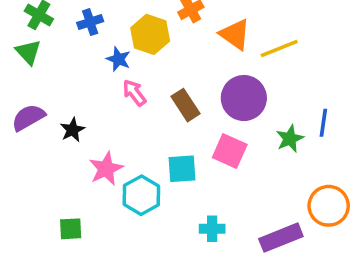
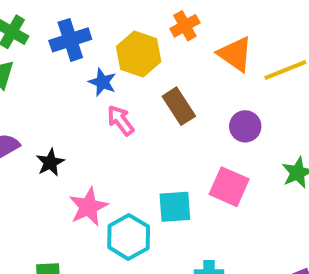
blue cross: (90, 22) -> (70, 40), size x1.4
purple circle: (244, 98) -> (245, 126), size x0.6
brown rectangle: (186, 105) -> (179, 106), moved

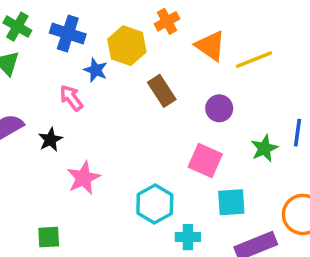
blue cross: (70, 40) -> (68, 34), turned 36
pink arrow: (121, 120) -> (71, 98), moved
cyan square: (175, 207) -> (231, 202), moved
cyan hexagon: (129, 237) -> (155, 204), moved

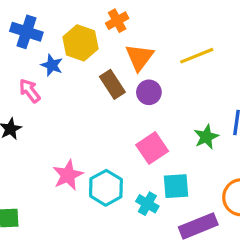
orange triangle: (210, 46) -> (139, 57), moved, turned 32
purple circle: (219, 108) -> (149, 92), moved
pink square: (205, 161) -> (152, 148), turned 32
pink star: (83, 178) -> (68, 175), moved
cyan cross: (188, 237) -> (147, 204), moved, turned 30

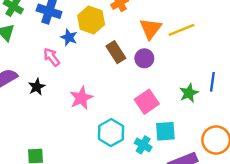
orange triangle: (139, 57) -> (151, 29), moved
pink star: (68, 175) -> (81, 98), moved

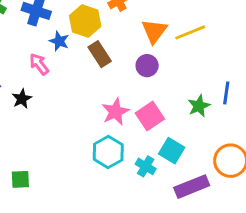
brown rectangle: (116, 52) -> (100, 54), moved
pink star: (81, 98) -> (115, 112), moved
cyan square: (165, 131) -> (172, 151), turned 35

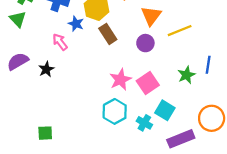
yellow line: (190, 32) -> (180, 31), moved

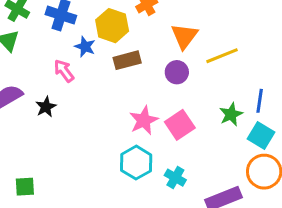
brown rectangle: (108, 34) -> (127, 60), turned -72
cyan square: (165, 110) -> (261, 135), moved
green square: (45, 133) -> (25, 187), moved

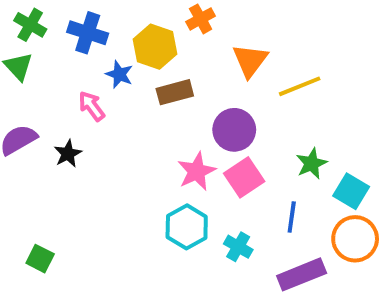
purple circle: (177, 72) -> (234, 130), moved, size x1.4
blue line: (260, 101) -> (292, 217), moved
green square: (25, 187) -> (40, 259), turned 30

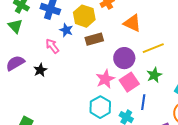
orange triangle: (250, 61) -> (132, 23), turned -42
yellow line: (300, 86) -> (153, 48), moved
green star: (311, 164) -> (154, 75), moved
blue line: (292, 217) -> (143, 102), moved

